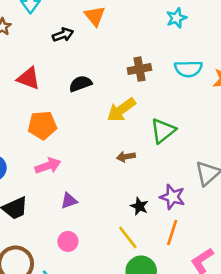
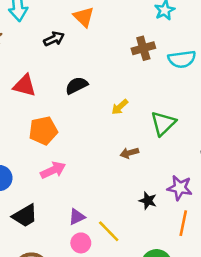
brown cross: (139, 69) -> (143, 48), moved
yellow arrow: (121, 110) -> (120, 107), size x0.6
purple triangle: (69, 201) -> (77, 217), moved
yellow line: (128, 237) -> (109, 231), moved

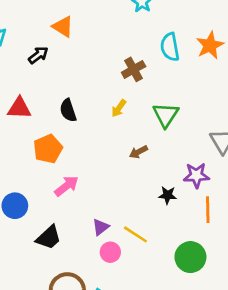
brown cross: (143, 48) -> (134, 69), moved
cyan semicircle: (182, 59) -> (170, 47), turned 100
black semicircle: (77, 85) -> (68, 110), moved, turned -70

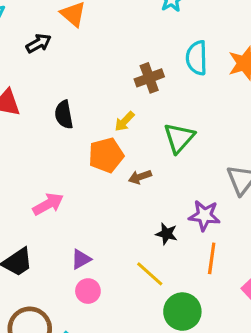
orange pentagon: (48, 149) -> (106, 155), moved
yellow line: (135, 234) -> (150, 274), moved

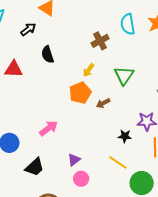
black semicircle: (64, 115) -> (48, 55), moved

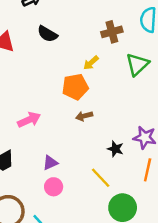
black semicircle: (48, 55) -> (47, 34), turned -54
green triangle: (124, 75) -> (137, 64), moved
brown arrow: (103, 103) -> (84, 116), moved

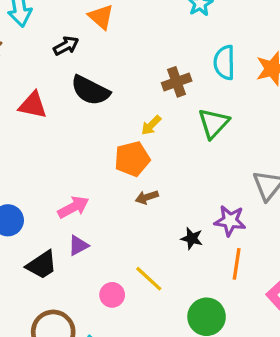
black semicircle: (47, 34) -> (90, 90), size x1.4
purple triangle: (50, 163) -> (78, 246), moved
yellow line: (101, 178) -> (149, 279), moved

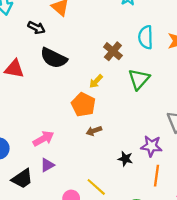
black arrow: (66, 46) -> (36, 28), turned 56
brown cross: (177, 82) -> (113, 51), turned -30
orange pentagon: (132, 159) -> (83, 105), turned -30

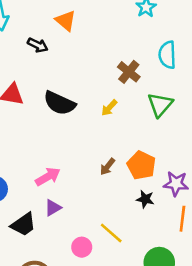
black semicircle: (54, 58) -> (59, 103), moved
orange pentagon: (83, 105) -> (141, 165), moved
brown arrow: (94, 131) -> (107, 167), turned -32

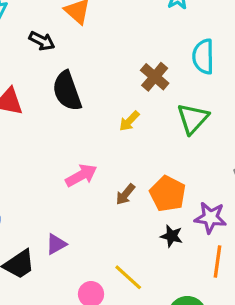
black semicircle: (59, 103) -> (67, 91), moved, turned 44
pink arrow: (48, 177) -> (81, 175), moved

